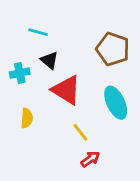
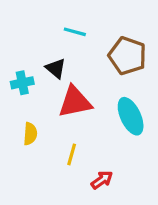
cyan line: (38, 32) -> (75, 32), moved
red triangle: (66, 90) -> (75, 102), turned -44
yellow line: (80, 132) -> (72, 154), moved, turned 54

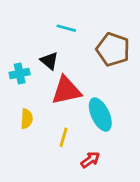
cyan ellipse: (131, 116) -> (100, 115), moved

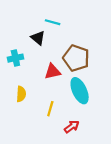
brown pentagon: (113, 49) -> (76, 58), moved
black triangle: (49, 61) -> (38, 38), moved
red triangle: (66, 90) -> (53, 72), size x0.7

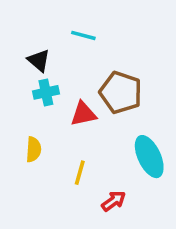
black triangle: (38, 38) -> (39, 60), moved
cyan cross: (15, 58) -> (46, 92), moved
cyan ellipse: (80, 91) -> (149, 157), moved

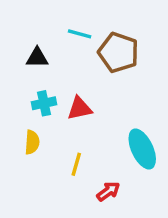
black triangle: (39, 60) -> (37, 58), turned -40
cyan cross: (46, 92) -> (44, 103), moved
brown pentagon: (121, 92) -> (119, 52), moved

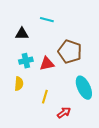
brown pentagon: (119, 52) -> (70, 52), moved

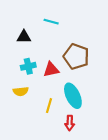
yellow semicircle: (19, 84) -> (21, 91), turned 80
cyan ellipse: (84, 88) -> (73, 96), moved
red arrow: (64, 113) -> (70, 123), turned 128

